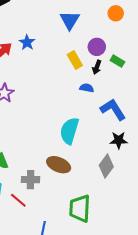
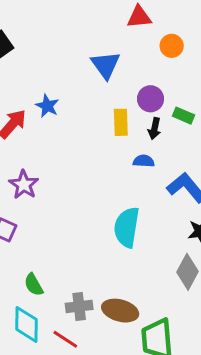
yellow rectangle: (75, 60) -> (121, 122), turned 36
brown ellipse: (59, 165) -> (120, 311), moved

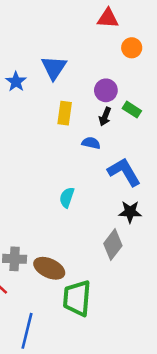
blue triangle: (106, 65) -> (54, 68), moved
yellow rectangle: (121, 122) -> (65, 113), moved
cyan semicircle: (127, 227) -> (67, 197), size x0.6

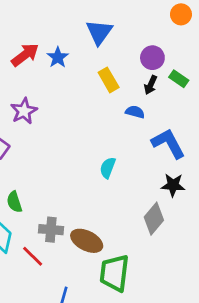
blue star: (16, 82) -> (58, 57), moved
yellow rectangle: (65, 113) -> (109, 80), turned -40

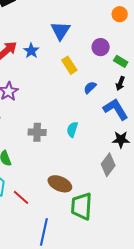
black arrow: (151, 85) -> (120, 83), moved
blue semicircle: (135, 112) -> (90, 88), turned -56
gray cross: (51, 230) -> (37, 132), moved

